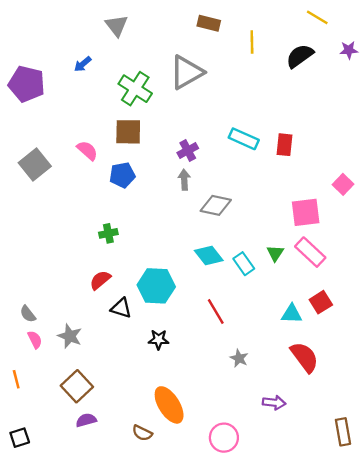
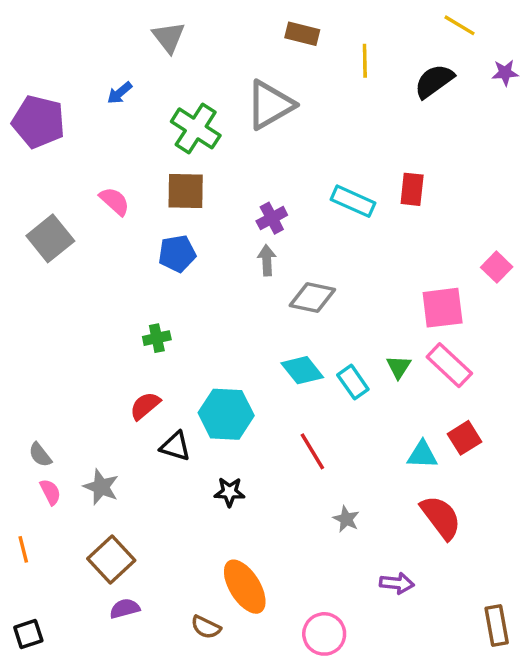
red rectangle: (285, 145) -> (412, 189), moved
pink semicircle: (87, 150) -> (115, 201), moved

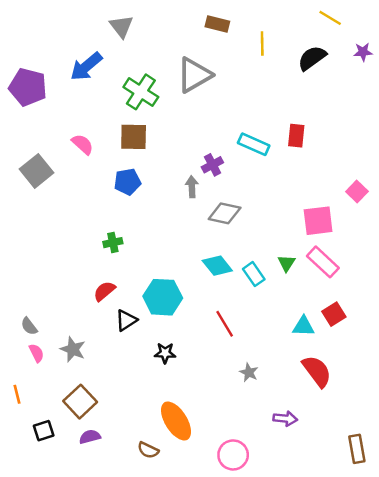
blue arrow: (120, 93) -> (86, 66), size x1.8
purple cross: (272, 218) -> (212, 165), moved
black triangle: (175, 446) -> (126, 320), turned -50
black square: (28, 634) -> (44, 431), moved

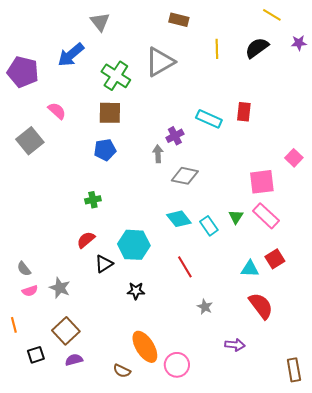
yellow line: (262, 43) -> (217, 49), moved
pink semicircle: (83, 144) -> (57, 111), moved
pink semicircle: (36, 353) -> (30, 291), turned 98
pink circle: (233, 455) -> (177, 365), moved

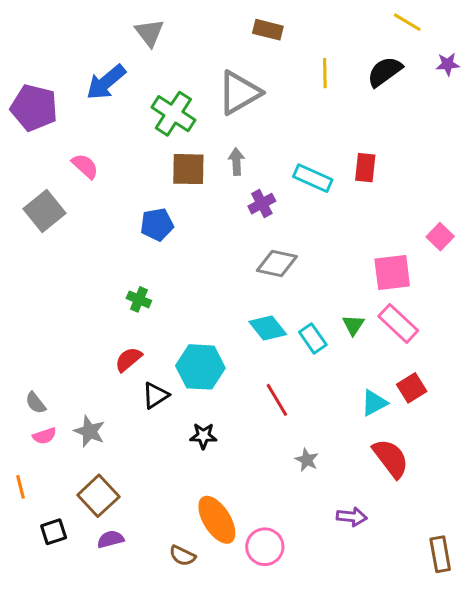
brown square: (110, 113) -> (188, 169), moved
gray arrow: (158, 154) -> (236, 162), moved
green cross: (93, 200) -> (139, 299), turned 35
cyan triangle: (250, 269) -> (374, 403), turned -30

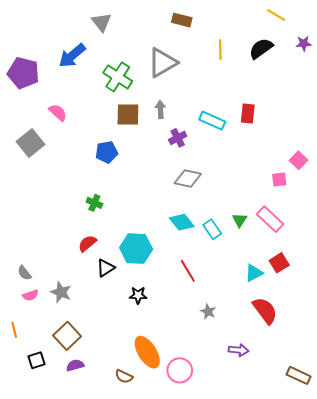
pink square: (392, 272) -> (279, 180), moved, size x0.6
brown rectangle: (440, 554) -> (299, 375), turned -55

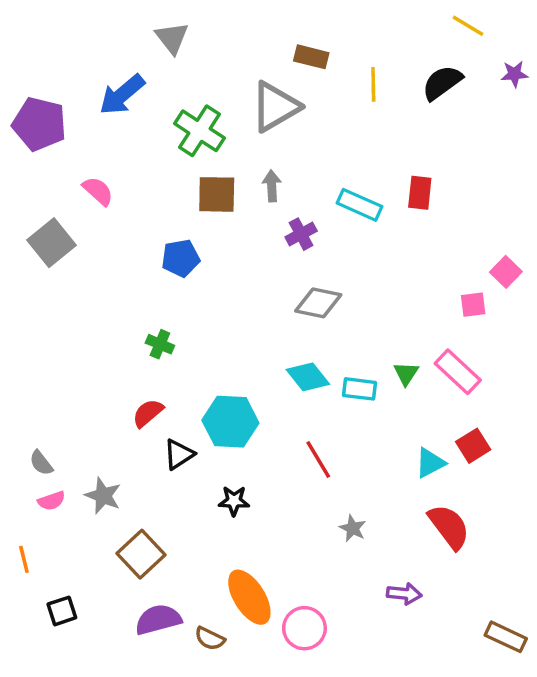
brown rectangle: (182, 20) -> (311, 57), moved
cyan rectangle: (212, 229) -> (360, 389), turned -48
brown square: (67, 336) -> (141, 554), moved
purple semicircle: (75, 365) -> (158, 620), moved, size x1.5

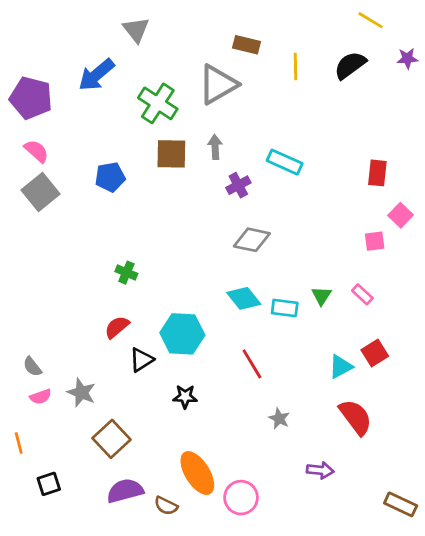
pink semicircle: (98, 191) -> (36, 151), moved
red rectangle: (420, 193) -> (377, 173), moved
blue pentagon: (181, 258) -> (110, 177), moved
pink rectangle: (458, 372) -> (362, 294), size x0.6

